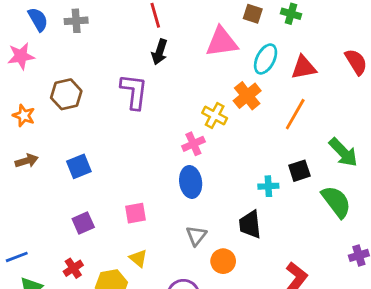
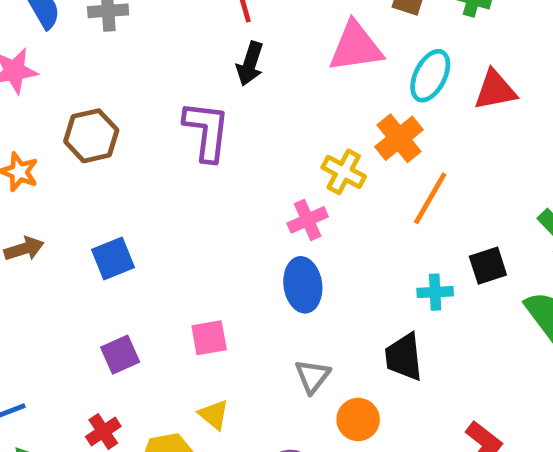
orange line: (295, 114) -> (430, 198), moved

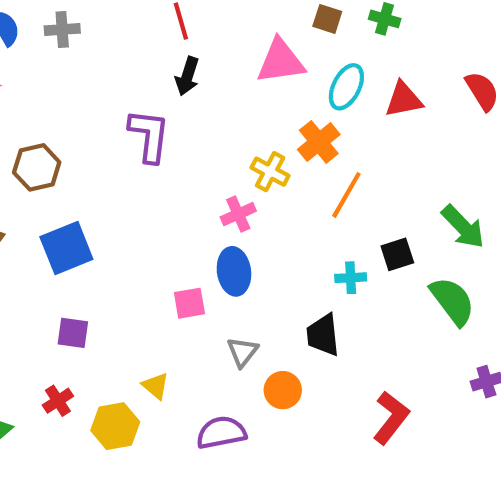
brown hexagon: (91, 136) -> (37, 167), moved
blue square: (113, 258) -> (66, 248), size x1.4
pink square: (209, 338) -> (189, 303), moved
purple square: (120, 355) -> (73, 333), turned 32

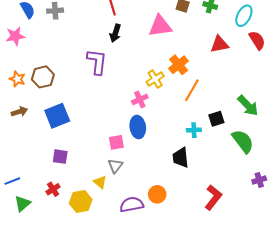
cyan ellipse: (346, 87) -> (244, 16), moved
yellow cross: (270, 172) -> (155, 79), turned 30
gray triangle: (242, 352) -> (115, 166), moved
orange circle: (283, 390) -> (157, 194), moved

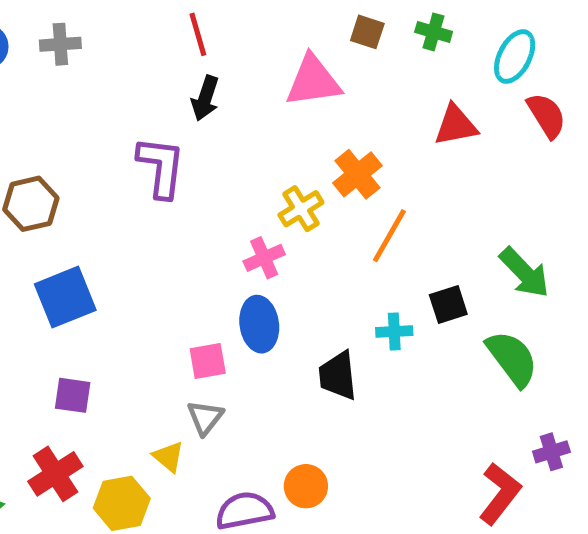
black trapezoid: (181, 158) -> (338, 376), moved
red cross: (53, 189) -> (55, 474), size x1.5
red L-shape: (213, 197) -> (500, 494), moved

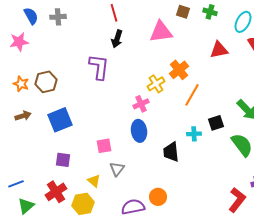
pink square: (208, 361) -> (104, 146), moved
yellow triangle: (168, 457) -> (94, 181), moved

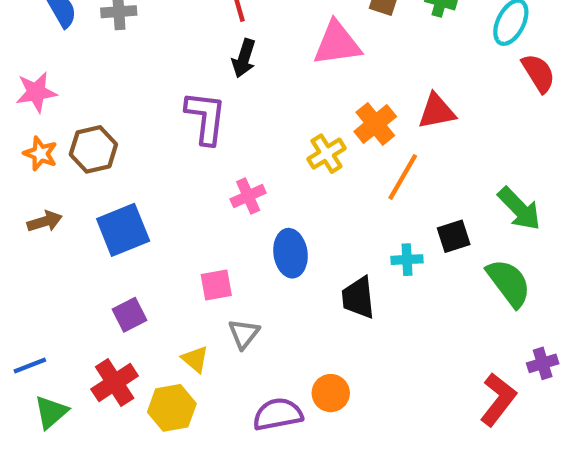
pink star: (19, 42) -> (36, 92), moved
red triangle: (219, 50) -> (437, 111), moved
pink cross: (141, 104) -> (248, 196), moved
purple square: (63, 160) -> (129, 315), turned -35

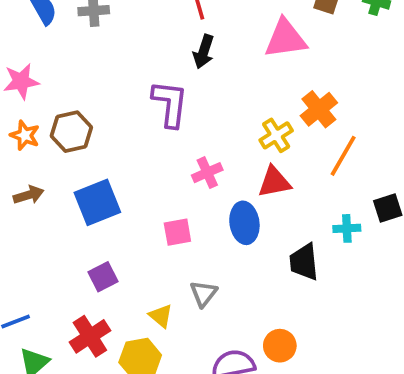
red triangle: (437, 111) -> (274, 182), moved
pink square: (216, 285) -> (177, 232), moved

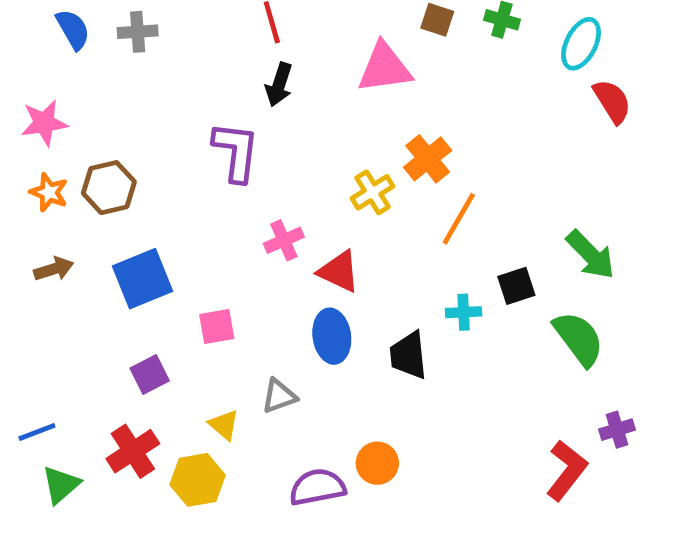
red triangle: (274, 182) -> (339, 271), moved, turned 36
blue ellipse: (244, 223) -> (332, 336), moved
pink square: (177, 232) -> (217, 327), moved
gray triangle: (204, 294) -> (279, 396), turned 32

